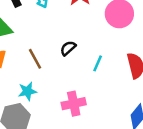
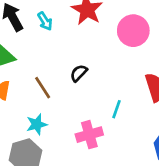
cyan line: (98, 63) -> (117, 109), moved

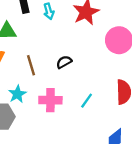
cyan star: (37, 124) -> (17, 94), turned -30
pink cross: (89, 135) -> (50, 100), moved

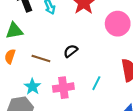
brown line: (31, 65) -> (41, 58), turned -48

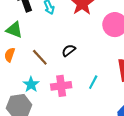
green triangle: (14, 31) -> (14, 30), turned 30
brown line: (41, 58) -> (40, 57), turned 30

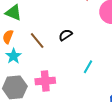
cyan star: (31, 84) -> (14, 56), moved
pink cross: (61, 86) -> (45, 81), moved

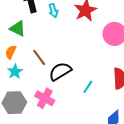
black semicircle: (65, 35) -> (60, 71), moved, size x1.6
pink cross: (45, 81) -> (45, 98), turned 30

